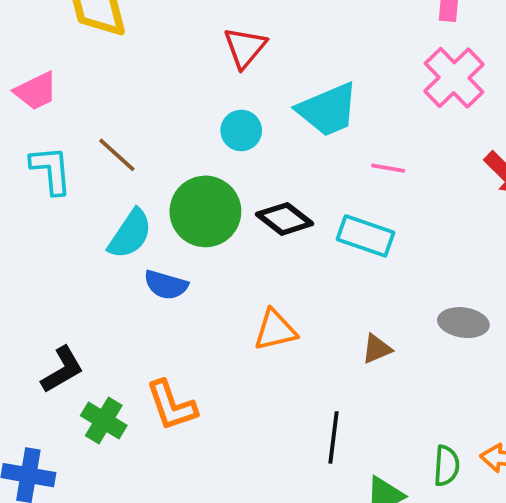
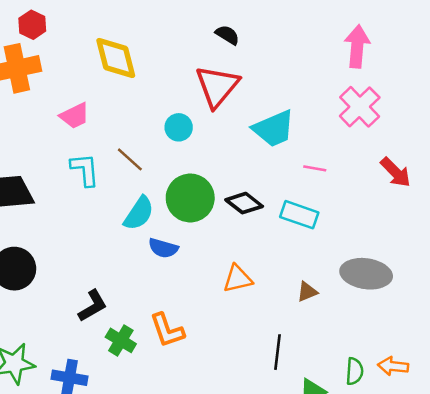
red triangle: (245, 48) -> (217, 86), size x1.5
cyan circle: (241, 130) -> (179, 127), moved
gray ellipse: (463, 323) -> (366, 274), size x1.5

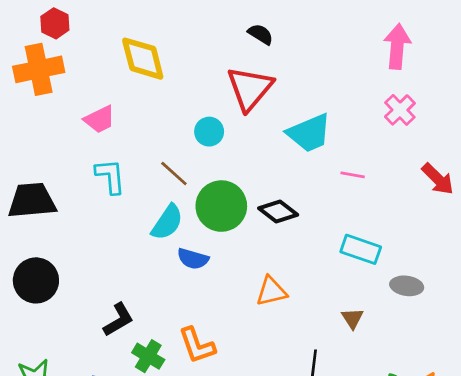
pink cross: (360, 107) -> (400, 110), size x0.7
brown line: (130, 159) -> (174, 174), moved
cyan rectangle: (299, 215) -> (361, 249), moved
gray ellipse: (366, 274) -> (407, 286), size x0.6
brown triangle: (307, 292) -> (353, 318), moved, turned -40

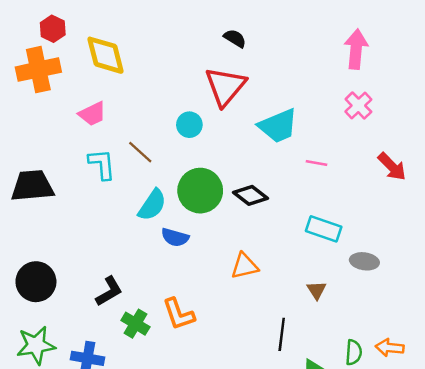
yellow diamond: (143, 59) -> (105, 55), moved
brown line: (174, 174) -> (140, 152), moved
black circle: (36, 280) -> (36, 282), moved

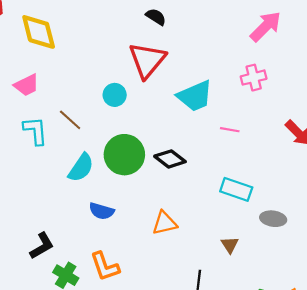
pink arrow: (356, 49) -> (266, 26), turned 40
pink cross: (358, 105) -> (254, 78), moved, turned 30
blue semicircle: (175, 237) -> (102, 211), moved

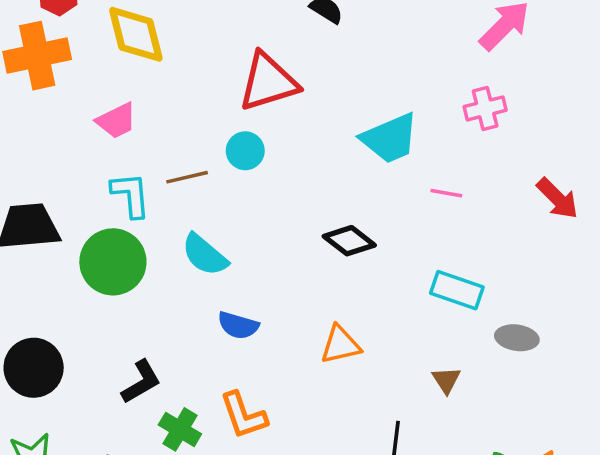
red triangle: (147, 60) -> (268, 82), moved, turned 33
cyan circle: (115, 95) -> (245, 151), moved
brown line: (70, 120) -> (187, 177), turned -55
green circle: (124, 155) -> (113, 262), moved
cyan semicircle: (81, 168) -> (205, 255), turned 96

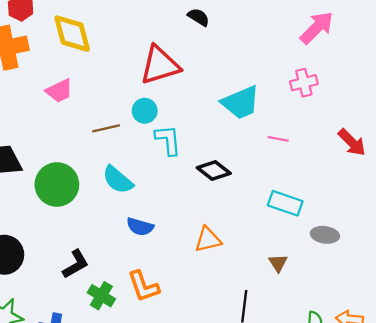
cyan L-shape: (131, 195) -> (168, 140), moved

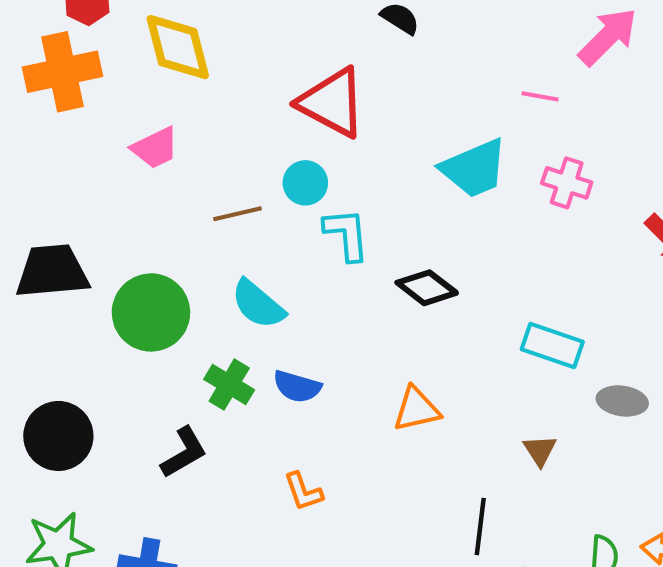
red triangle: (160, 65) -> (332, 103), turned 45
pink cross: (304, 83) -> (567, 183), moved, turned 32
pink line: (278, 139) -> (540, 96), moved
orange L-shape: (144, 286) -> (303, 492), size x0.7
green cross: (101, 296) -> (229, 385), moved

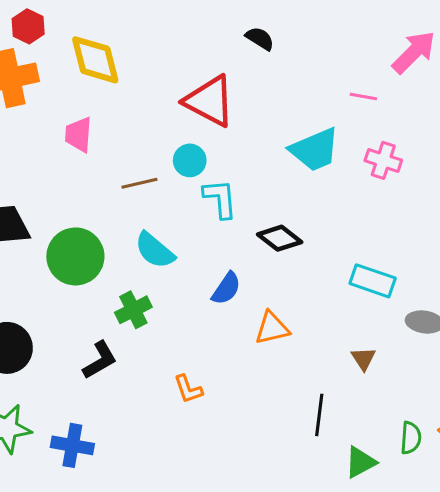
pink trapezoid: (155, 148) -> (78, 135), turned 120
green cross: (229, 385) -> (133, 310), turned 32
blue semicircle: (297, 387) -> (226, 288), moved, turned -72

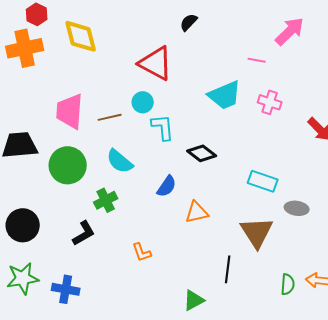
black semicircle: (260, 39) -> (189, 22), turned -78
pink trapezoid: (78, 135) -> (70, 111), moved, size x1.5
brown triangle: (363, 359) -> (257, 232), size x2.0
green triangle: (360, 462) -> (194, 300), moved

